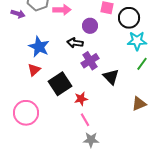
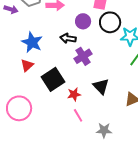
black circle: (129, 18) -> (110, 22), moved
black triangle: (111, 77) -> (101, 86), moved
gray star: (91, 140) -> (104, 130), moved

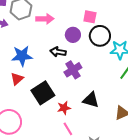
blue star: (32, 42) -> (22, 56), turned -30
black triangle: (101, 86) -> (91, 100), turned -30

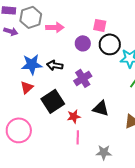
black arrow: (58, 52) -> (55, 65), moved
pink line: (68, 129) -> (78, 137), turned 32

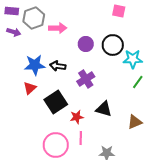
pink square: (100, 25) -> (119, 11), moved
pink circle: (19, 130) -> (56, 145), moved

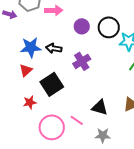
black triangle: (104, 109) -> (100, 107), moved
red star: (77, 117) -> (30, 102), moved
pink line: (81, 138) -> (77, 120), turned -56

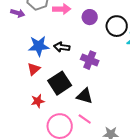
purple circle: (82, 26) -> (90, 17), moved
purple cross: (82, 61) -> (90, 60), turned -36
black triangle: (100, 107) -> (85, 96), moved

